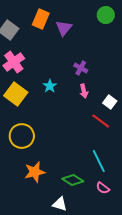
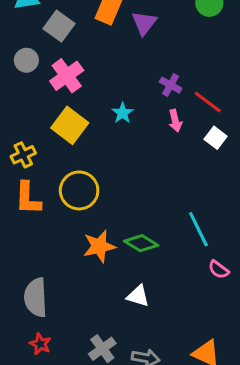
red line: (101, 121) -> (208, 102), moved
green diamond: (73, 180) -> (141, 243), moved
pink semicircle: (103, 188) -> (219, 270), moved

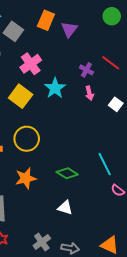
pink cross: (67, 76) -> (31, 64), moved
red line: (208, 102) -> (111, 63), moved
cyan star: (122, 113) -> (55, 88), size x1.5
orange star: (99, 246) -> (26, 178), moved

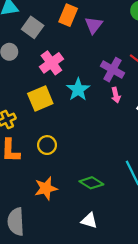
purple cross: (86, 70) -> (113, 70), size x1.5
yellow square: (21, 96) -> (40, 98), turned 30
yellow circle: (27, 139) -> (47, 145), size x0.7

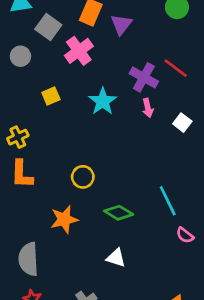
pink cross: (51, 63) -> (79, 51), moved
yellow square: (40, 98) -> (51, 96), moved, size x0.6
yellow circle: (47, 145) -> (83, 177), moved

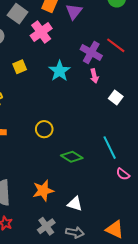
white square: (182, 123) -> (116, 97), moved
orange star: (64, 219) -> (43, 191), moved
white triangle: (116, 258) -> (75, 204), moved

